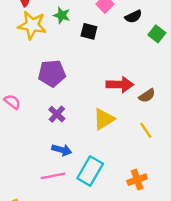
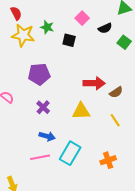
yellow triangle: (104, 119) -> (81, 111), turned 30

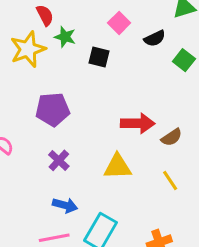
red semicircle: (16, 13) -> (45, 15), moved
yellow star: (23, 35) -> (28, 49), turned -30

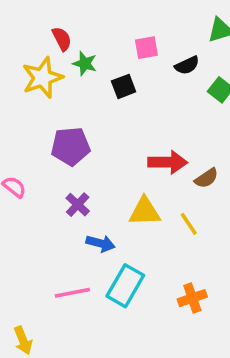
pink square: (119, 23) -> (146, 48), turned 35
black square: (99, 57) -> (124, 86), turned -35
yellow line: (170, 181) -> (189, 224), moved
blue arrow: (65, 205) -> (101, 243), moved

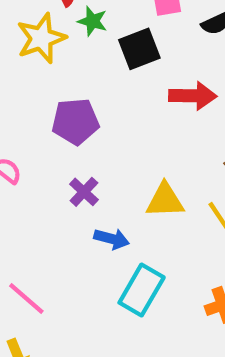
black square: (124, 86) -> (139, 49), size x1.4
red arrow: (168, 162) -> (193, 96), moved
pink line: (72, 293) -> (26, 299), moved, turned 52

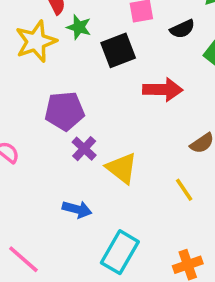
purple cross: (84, 192) -> (84, 149), moved
yellow triangle: (165, 200) -> (122, 168), moved, turned 40
blue arrow: (112, 239) -> (77, 209), moved

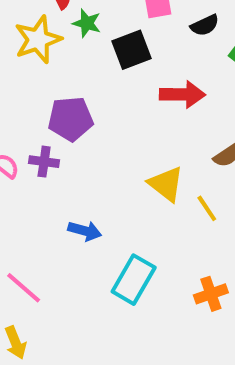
purple cross: (84, 149) -> (44, 162), moved, turned -35
yellow triangle: (122, 168) -> (166, 184), moved

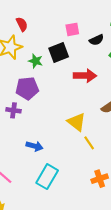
green star: (87, 23) -> (36, 61), moved
yellow line: (207, 208) -> (89, 143), moved
cyan rectangle: (134, 280) -> (47, 177), moved

